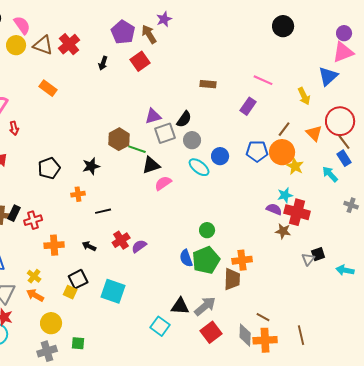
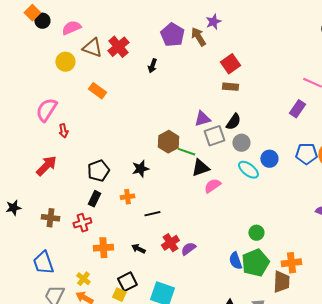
pink semicircle: (22, 25) -> (71, 28), turned -78
yellow circle: (16, 45) -> (65, 62), moved
red square: (140, 61) -> (230, 64), moved
brown rectangle: (208, 84) -> (230, 87), moved
black rectangle: (14, 213) -> (94, 199), moved

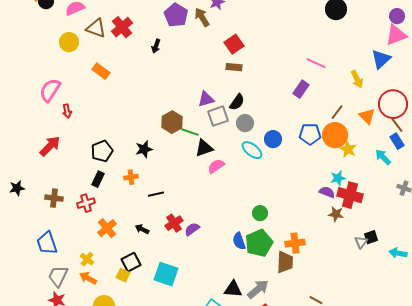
orange cross: (103, 248) -> (107, 228), turned -36

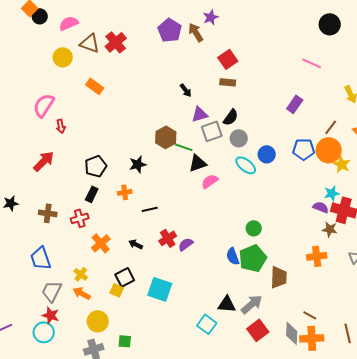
black arrow: (156, 46) -> (186, 90), moved, turned -56
pink line: (316, 63) -> (312, 63), moved
orange cross: (295, 243) -> (317, 256), moved

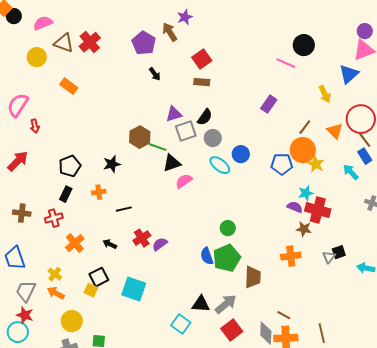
black circle: (330, 24) -> (304, 45), moved
purple pentagon: (170, 30) -> (144, 43), moved
black arrow: (186, 90) -> (155, 74), moved
blue pentagon: (304, 149) -> (282, 164), moved

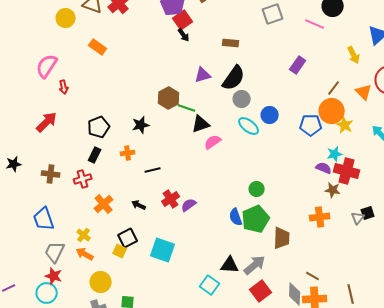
red square: (202, 59) -> (183, 20), moved
black semicircle: (205, 117) -> (234, 78), size x1.5
gray square: (186, 131) -> (273, 14), moved

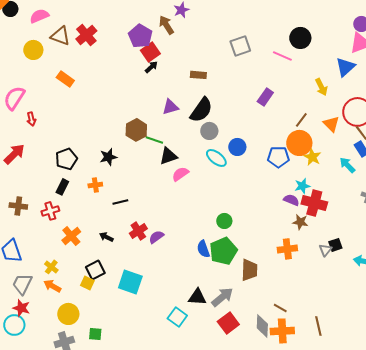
black arrow: (184, 35) -> (151, 67), turned -96

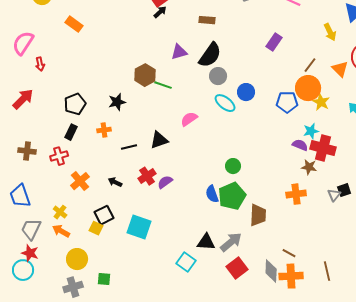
black triangle: (168, 156) -> (159, 140), moved

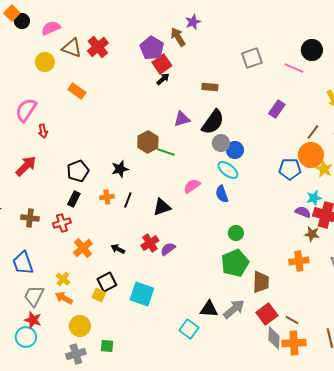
blue circle: (246, 92) -> (235, 150), moved
black line: (129, 147) -> (128, 200), moved, turned -56
blue semicircle: (212, 194) -> (222, 194), moved
red square: (237, 268) -> (267, 314), moved

